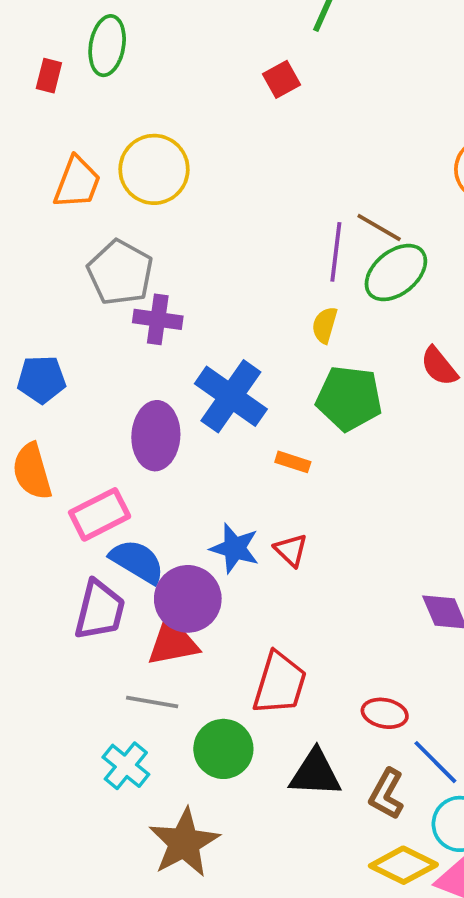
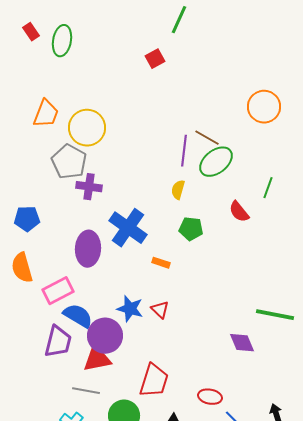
red rectangle: (49, 76) -> (31, 32), moved, turned -48
yellow circle: (154, 169) -> (87, 128), moved
green pentagon: (349, 398) -> (191, 229), size x0.7

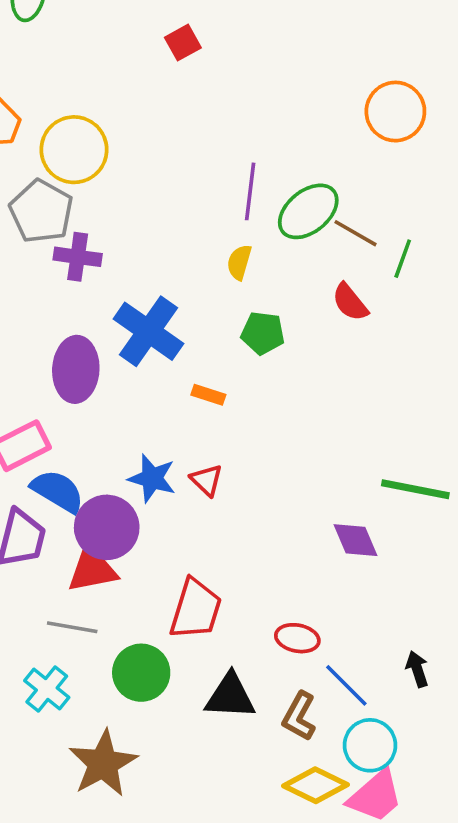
red square: (155, 59) -> (183, 43), moved
brown line: (207, 138) -> (355, 233), moved

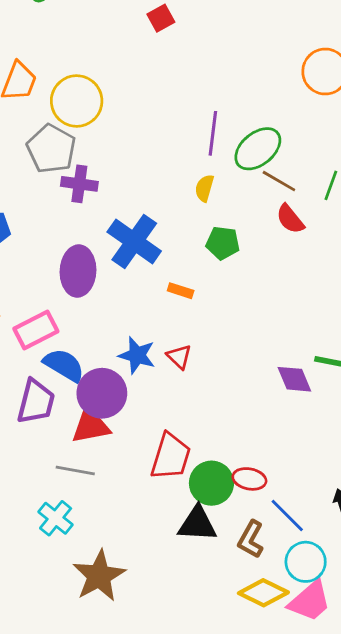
brown line: (355, 233) -> (279, 181), moved
purple diamond: (355, 540) -> (294, 379), moved
green circle: (141, 673) -> (211, 483), moved

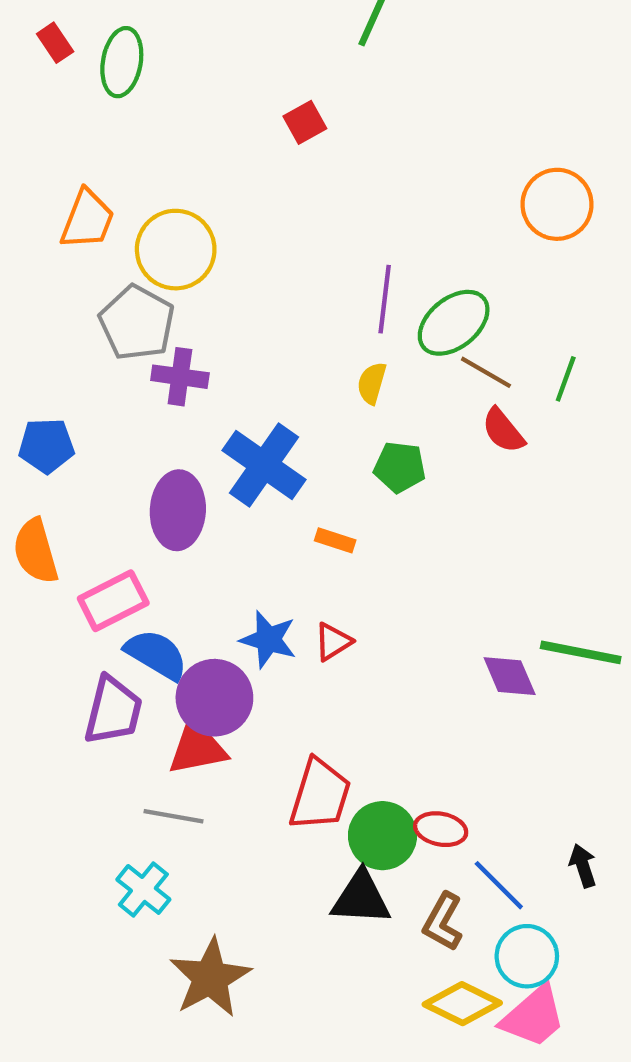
red triangle: (179, 357) -> (333, 642), turned 44

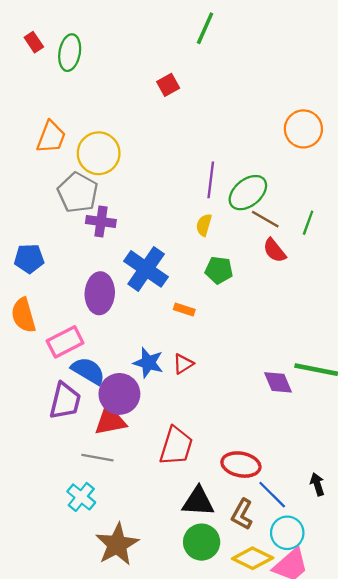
red ellipse: (441, 829) -> (241, 465), size x1.4
green circle: (383, 836) -> (202, 542), moved

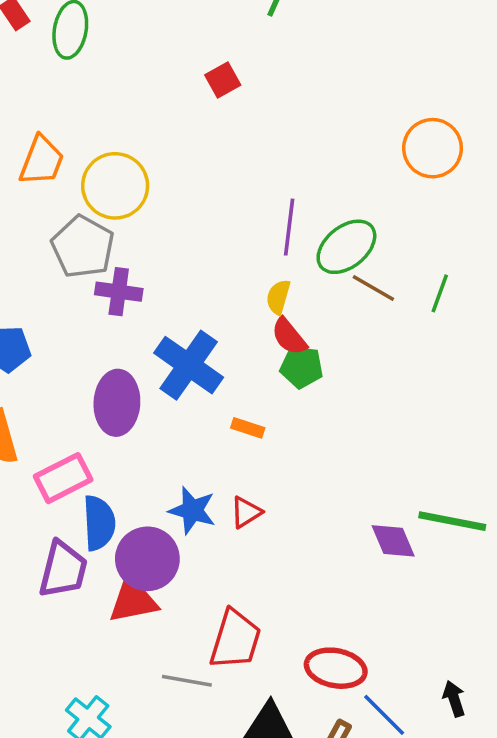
red semicircle: (274, 250) -> (289, 336), moved
blue semicircle: (88, 371) -> (99, 523), turned 56
gray line: (97, 458) -> (187, 681), moved

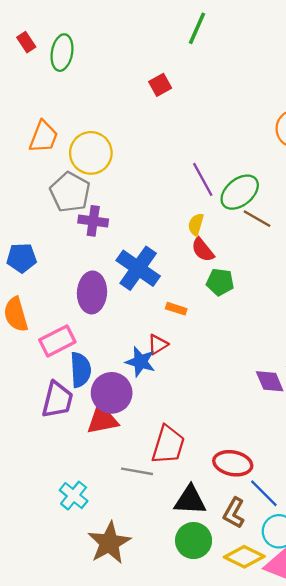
purple line: (289, 227) -> (203, 179), turned -36
green pentagon: (302, 367) -> (220, 282), moved
red triangle: (246, 512) -> (158, 344), moved

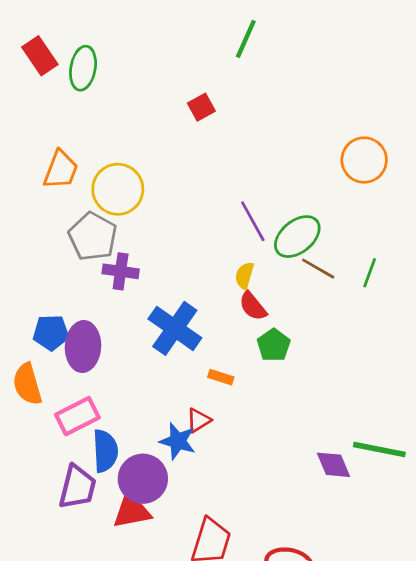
red rectangle: (26, 42) -> (40, 56), size x1.5
blue pentagon: (22, 258) -> (51, 333), moved
green pentagon: (220, 282) -> (274, 345), turned 30
purple ellipse: (92, 292) -> (83, 347), moved

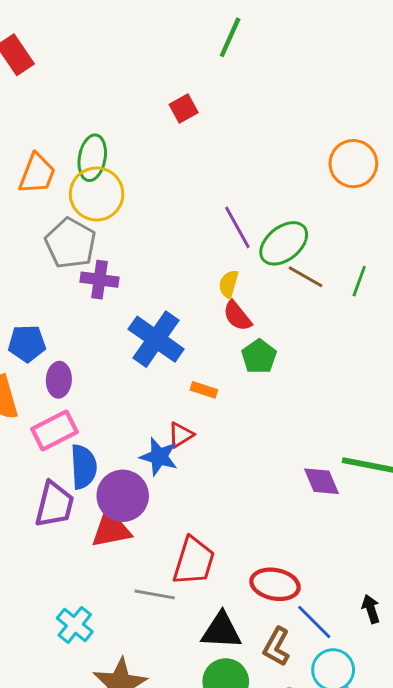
green ellipse: (83, 68) -> (92, 158), moved
purple ellipse: (83, 347) -> (59, 380), moved, size x0.7

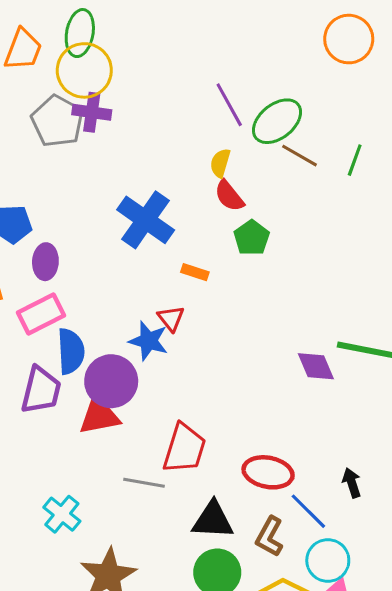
purple cross: (99, 280) -> (92, 112), moved
red triangle: (181, 435) -> (171, 318), turned -36
black arrow: (371, 609) -> (352, 483), moved

